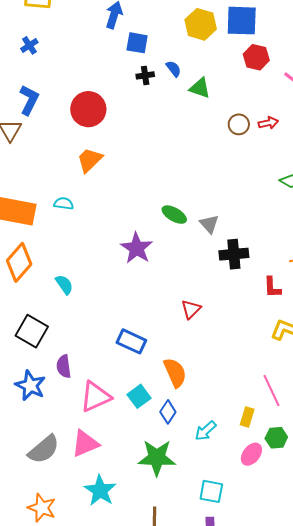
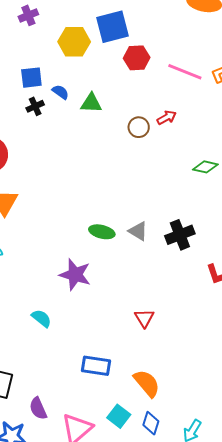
blue square: (137, 43) -> (31, 78), moved
black cross: (234, 254) -> (180, 235), moved
cyan semicircle: (64, 285) -> (41, 318), moved

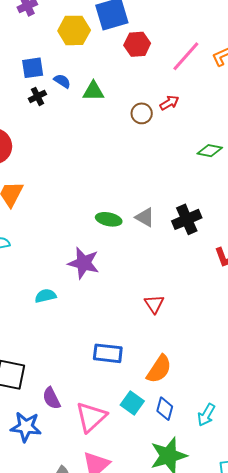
pink line: (185, 72) -> (186, 56), turned -68
cyan semicircle: (41, 318) -> (45, 296), moved, turned -50
orange semicircle: (147, 383) -> (159, 369), turned 76

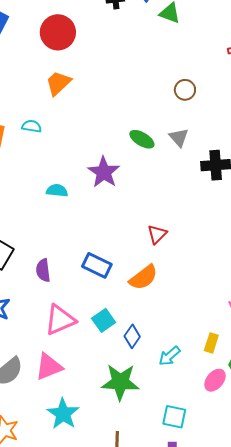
brown circle: (142, 113) -> (185, 90), moved
gray triangle: (145, 217) -> (179, 137), moved
orange semicircle: (159, 369) -> (143, 277), moved
purple semicircle: (51, 398) -> (43, 270), moved

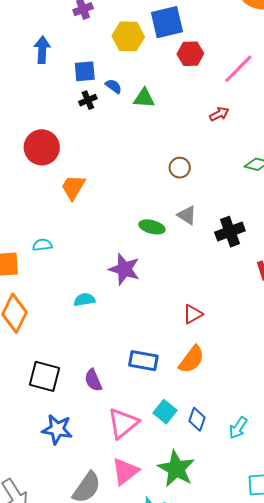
orange trapezoid: (58, 83) -> (73, 187), moved
red triangle: (157, 234) -> (193, 314), turned 30
green star: (120, 382) -> (176, 469), moved, turned -30

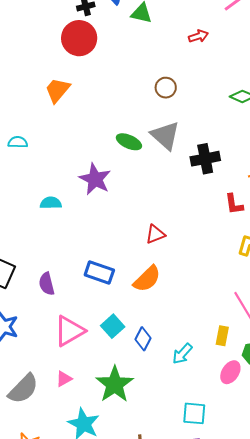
red arrow: (219, 114) -> (198, 36), moved
red circle: (42, 147) -> (79, 38), moved
gray triangle: (187, 215) -> (165, 136), size x1.5
pink triangle: (125, 471) -> (64, 379), size x0.6

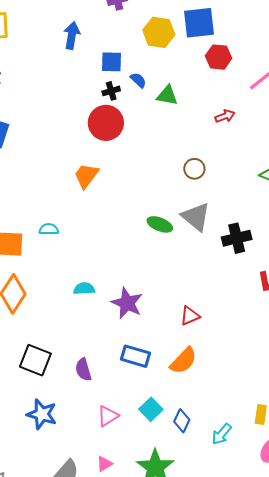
purple star: (95, 179) -> (127, 303), moved
pink triangle: (69, 331) -> (108, 416), size x0.7

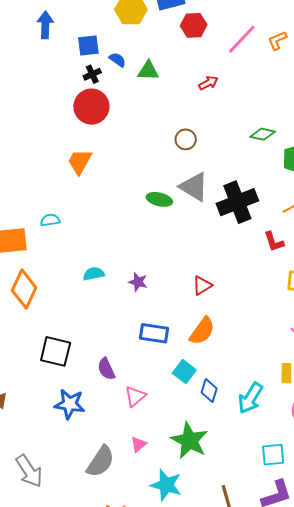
black cross: (237, 238) -> (237, 202), size x1.4
purple star: (127, 303) -> (138, 282), size x0.6
purple semicircle: (83, 370) -> (106, 369), moved
cyan square: (151, 409) -> (184, 372), moved
cyan arrow: (222, 434) -> (250, 398), size x1.4

